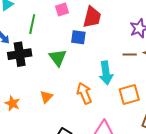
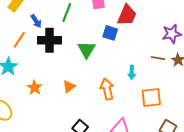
cyan arrow: (106, 73) -> (132, 72), size x0.6

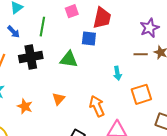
blue arrow: (36, 21) -> (14, 32), moved
green triangle: (87, 50) -> (69, 59), turned -42
orange arrow: (107, 89) -> (97, 106), moved

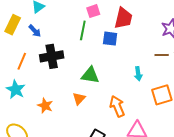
green line: (42, 27) -> (83, 30), moved
green triangle: (69, 59) -> (90, 75), moved

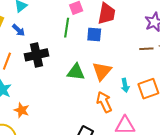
cyan arrow: (138, 74) -> (125, 85), moved
orange triangle: (79, 99) -> (102, 71), moved, size x1.5
orange star: (45, 106) -> (22, 110), moved

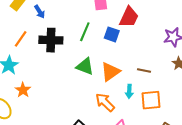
green line: (67, 28) -> (85, 32), moved
brown line: (146, 49) -> (144, 71), moved
orange arrow: (104, 102) -> (105, 102), turned -35

